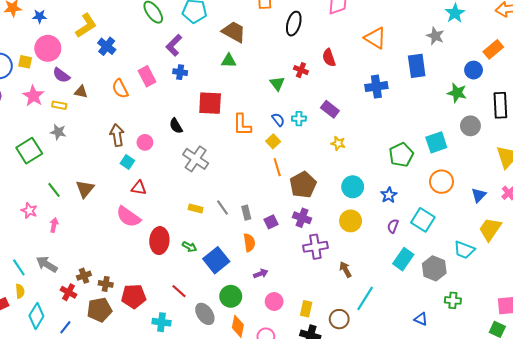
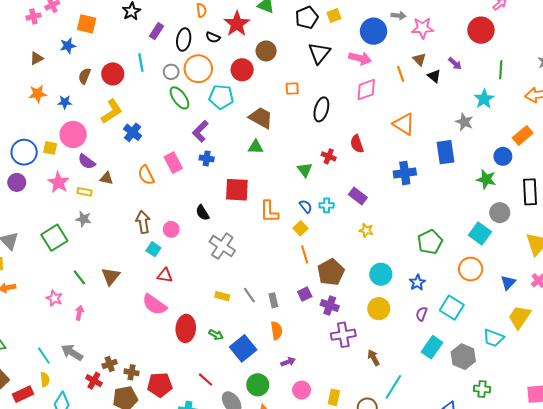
cyan square: (436, 142) -> (480, 234), moved, turned -35
purple square: (271, 222) -> (305, 294), moved

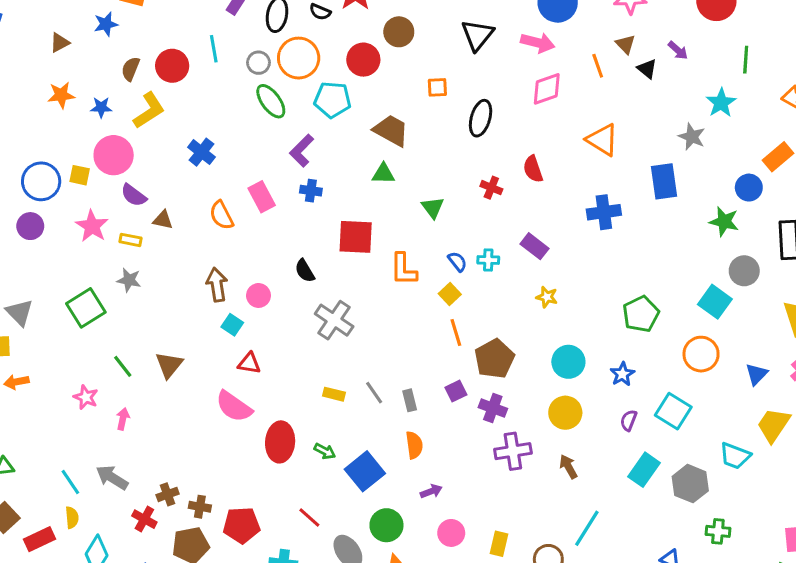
yellow L-shape: (112, 111) -> (149, 110), moved
green triangle: (305, 170) -> (433, 208), moved
brown arrow: (374, 358) -> (568, 467), moved

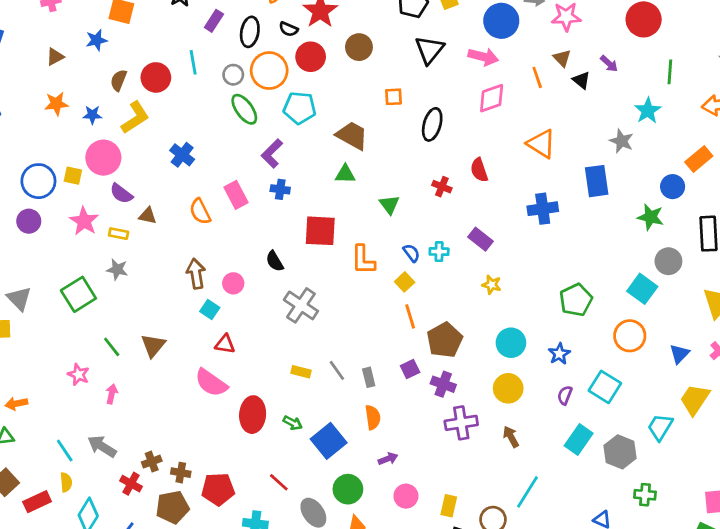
red circle: (363, 60) -> (311, 57), moved
orange arrow: (16, 382) -> (16, 404), moved
cyan trapezoid: (735, 456) -> (660, 427), turned 100

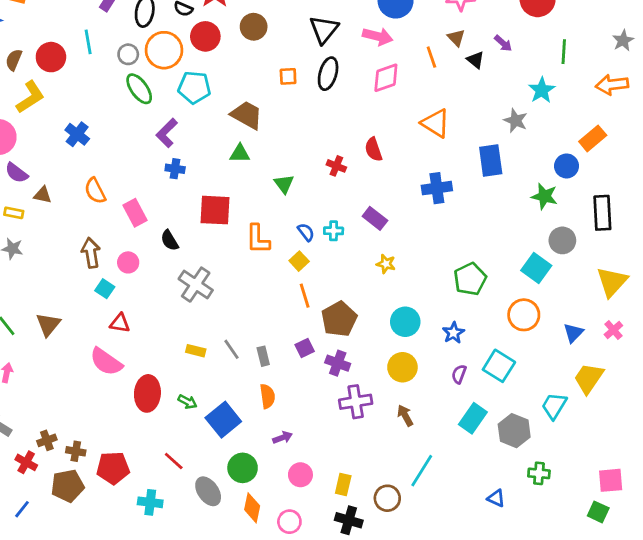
black ellipse: (432, 124) -> (328, 74), moved
pink rectangle: (236, 195) -> (135, 213), moved

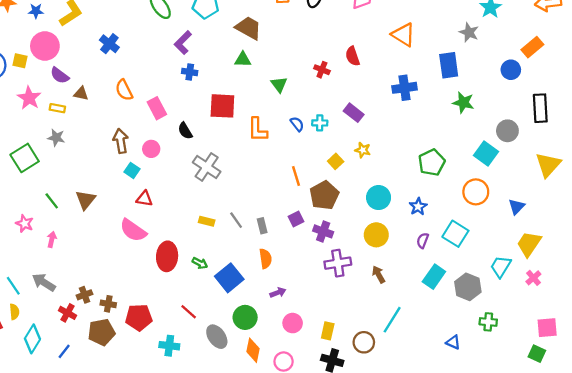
green star: (544, 196) -> (463, 103), moved
yellow square: (299, 261) -> (336, 161), moved
pink cross: (613, 330) -> (533, 278), moved

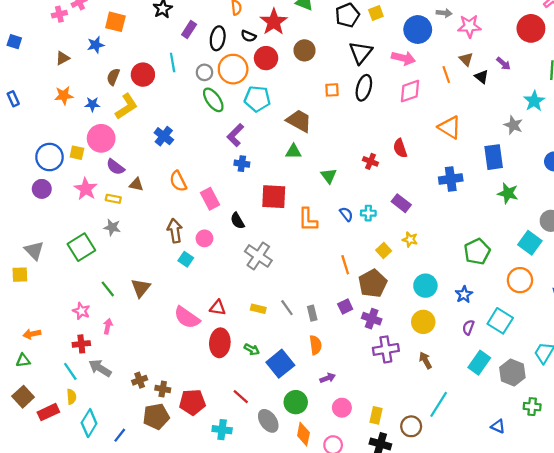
red triangle: (144, 199) -> (218, 308), moved
red cross: (68, 313) -> (81, 344), moved, turned -35

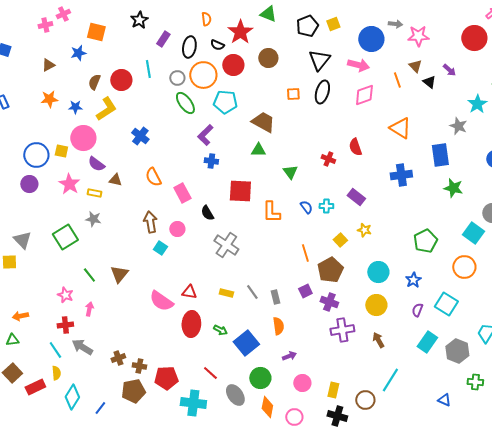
cyan cross: (222, 430) -> (193, 403), size x1.4

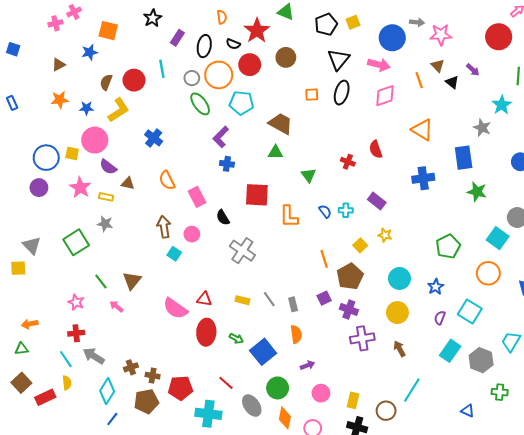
pink arrow: (89, 309) -> (116, 306), moved, turned -64
cyan diamond: (72, 397) -> (107, 391), moved

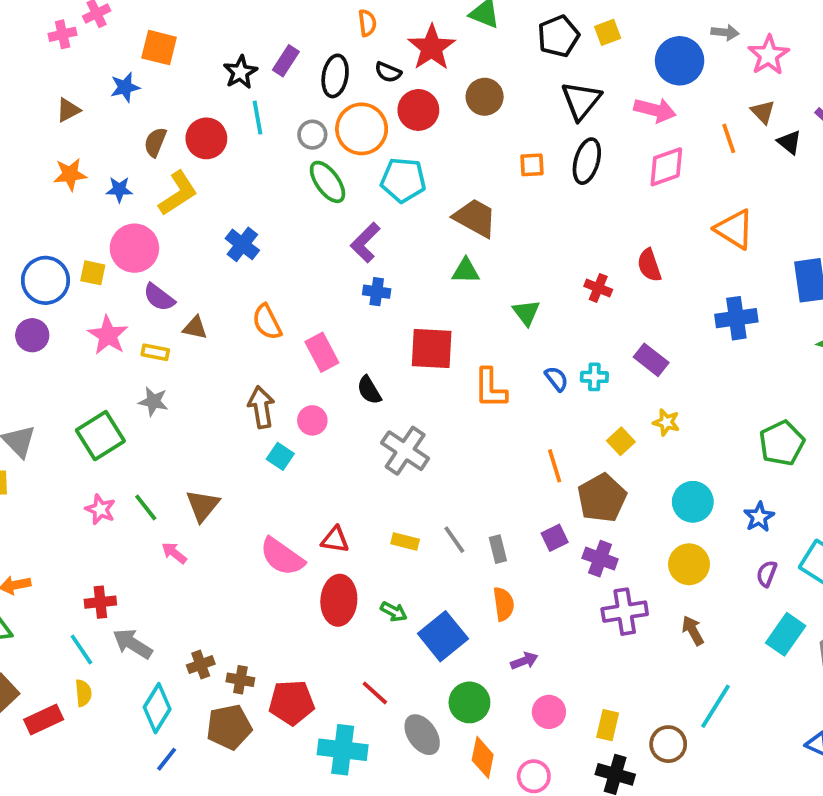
black star: (153, 18) -> (240, 72), moved
pink star: (441, 35) -> (769, 55), turned -30
pink star: (76, 302) -> (100, 509), moved

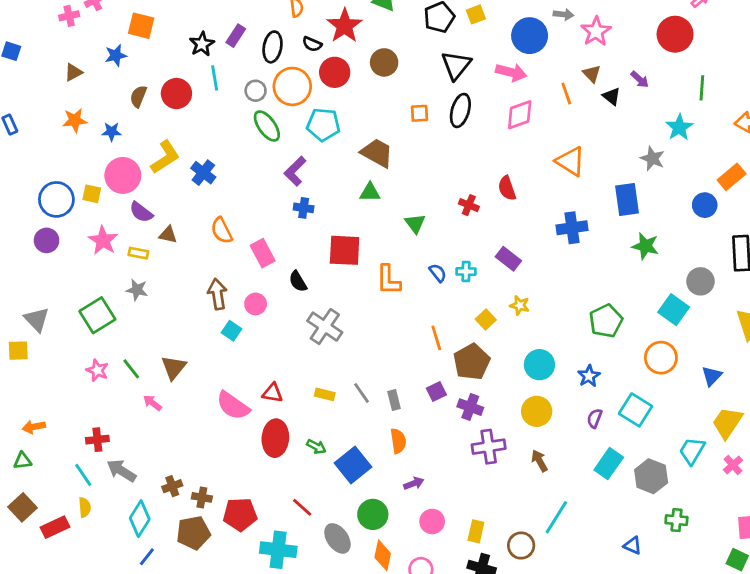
yellow L-shape: (178, 193) -> (165, 157), moved

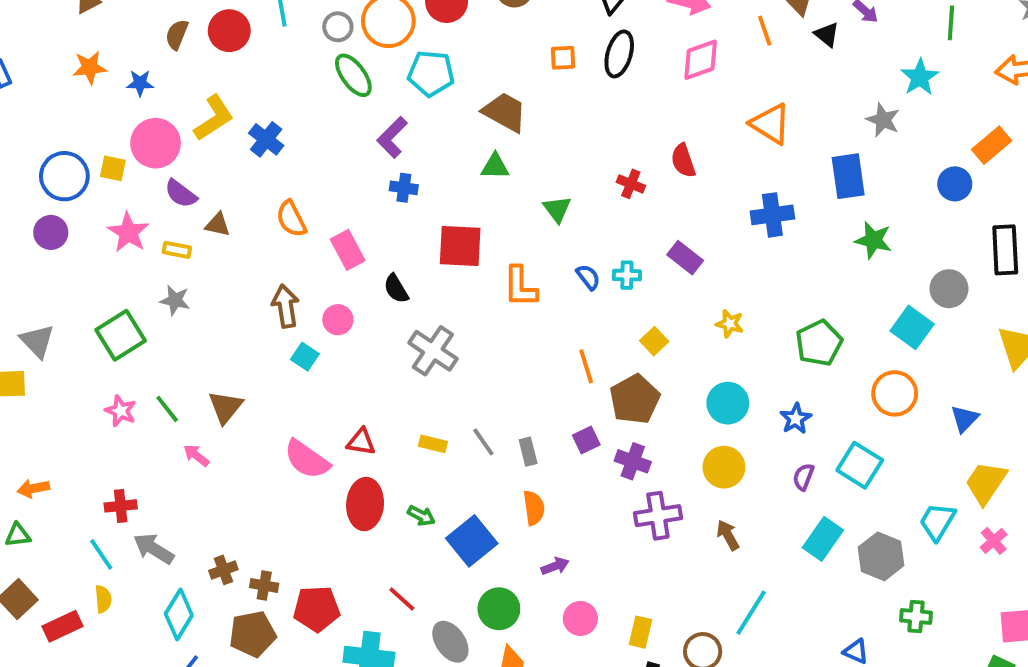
yellow star: (520, 305) -> (730, 324), moved

